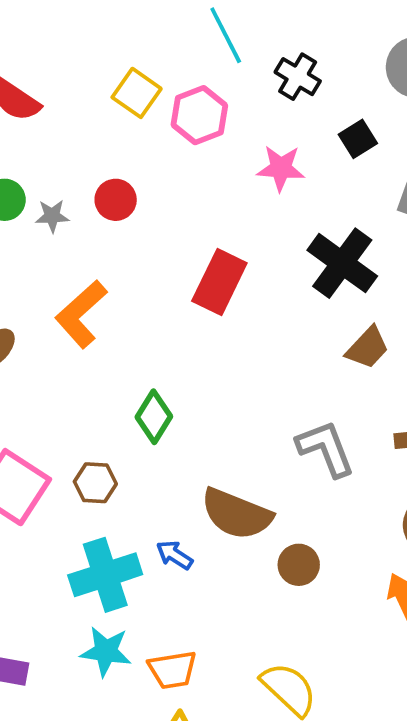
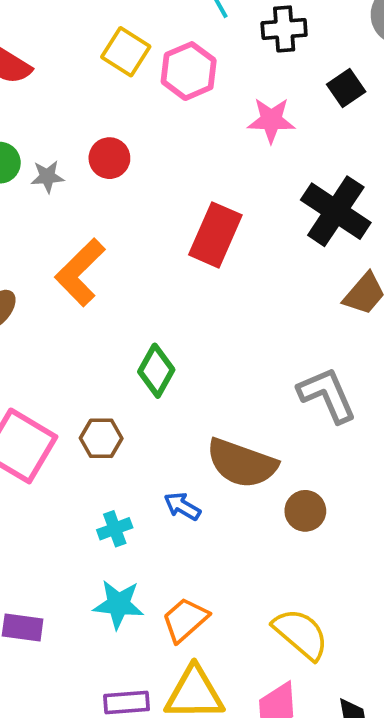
black cross: (298, 77) -> (284, 29), turned -33
cyan cross: (105, 575) -> (115, 529), size x0.5
orange trapezoid: (172, 670) -> (185, 620), turned 150

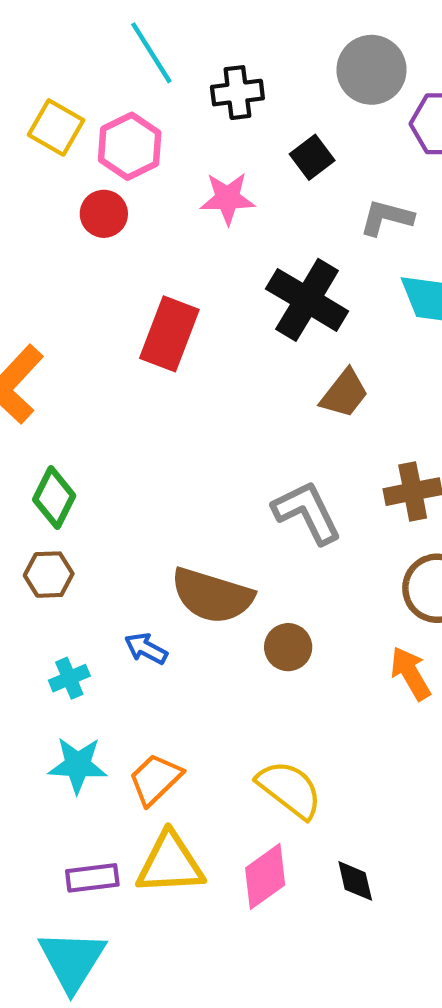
red circle: (109, 158) -> (104, 214), moved
green diamond: (156, 371) -> (54, 498), moved

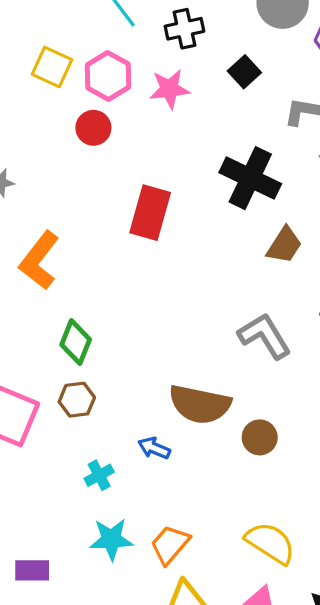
pink star: (228, 198) -> (170, 89), moved

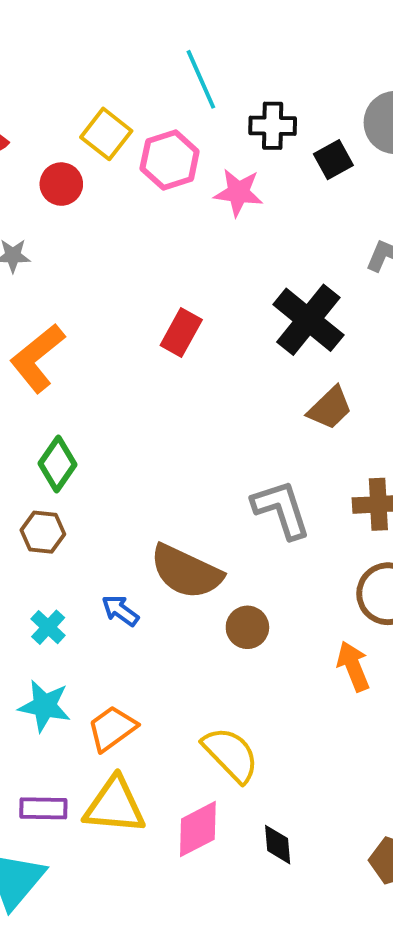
black square: (244, 72) -> (333, 160), moved
red circle: (93, 128) -> (61, 184), moved
red rectangle: (150, 213) -> (181, 333), size x0.7
cyan cross: (99, 475) -> (48, 627), turned -32

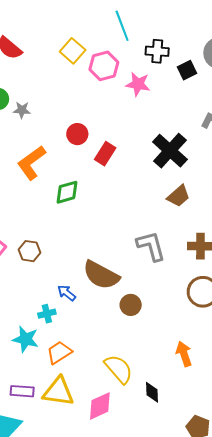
red circle: (61, 184) -> (77, 134), moved
green diamond: (58, 464) -> (67, 192), moved, turned 36
cyan cross: (48, 627) -> (47, 314), moved, turned 30
orange arrow: (353, 666) -> (184, 354), moved
black diamond: (278, 845) -> (152, 392), moved

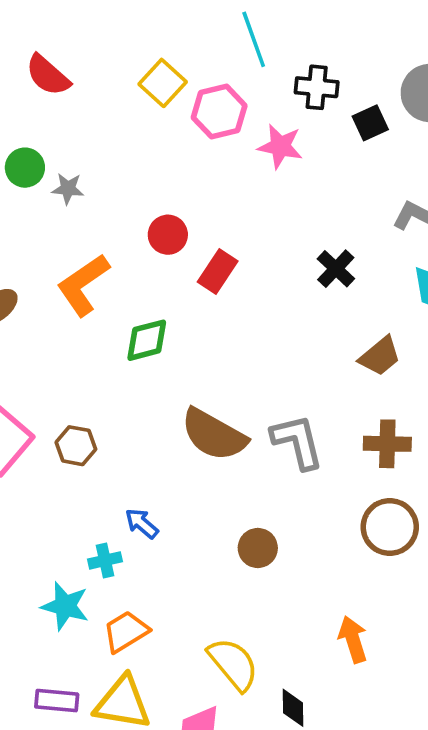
black cross: (170, 151) -> (336, 269), size x0.6
brown trapezoid: (178, 196) -> (380, 356), moved
brown semicircle: (101, 275) -> (214, 435), moved

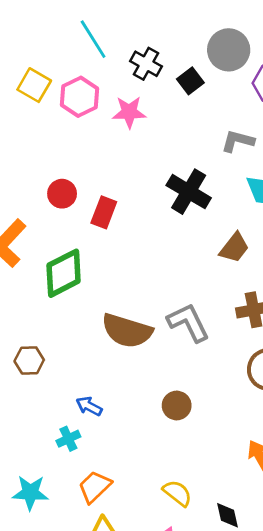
black cross: (317, 87) -> (146, 64), turned 36
black cross: (336, 269) -> (189, 192), size x1.5
green diamond: (147, 340) -> (64, 273), size x1.4
cyan star: (65, 606) -> (30, 493), moved
yellow semicircle: (233, 664) -> (177, 493), size x0.7

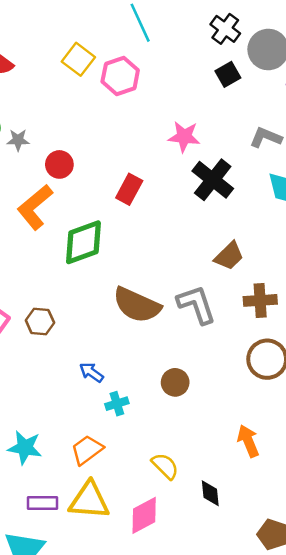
black cross: (146, 64) -> (225, 29), moved
pink star: (129, 112) -> (184, 137), moved
red circle: (62, 194) -> (59, 164), moved
brown trapezoid: (234, 248) -> (229, 256), moved
cyan cross: (68, 439) -> (117, 404), moved

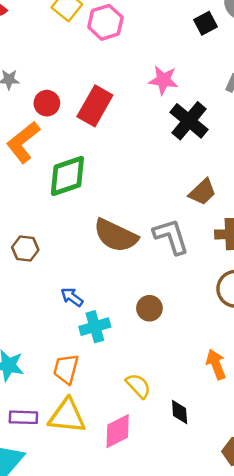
red rectangle: (129, 189) -> (95, 106), moved, size x1.4
cyan cross: (117, 404) -> (95, 327), size x1.4
orange trapezoid: (87, 450) -> (66, 369), turned -40

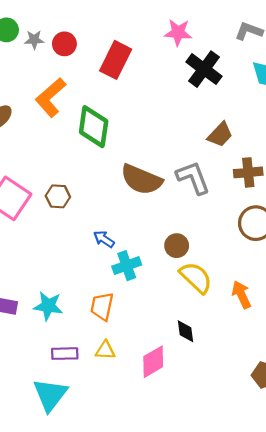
red circle: (47, 103) -> (64, 44), moved
green diamond: (67, 176) -> (94, 127), turned -60
yellow semicircle: (138, 386) -> (196, 278), moved, size x1.4
black diamond: (180, 412) -> (185, 331), moved
yellow triangle: (67, 416) -> (105, 350), size x0.6

